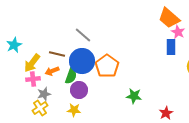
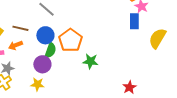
blue circle: (82, 61) -> (45, 35), size x0.7
green semicircle: (71, 76) -> (50, 50), moved
green star: (134, 96) -> (90, 61), moved

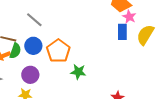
yellow semicircle: (157, 38) -> (145, 35), moved
green semicircle: (50, 50) -> (15, 51), moved

